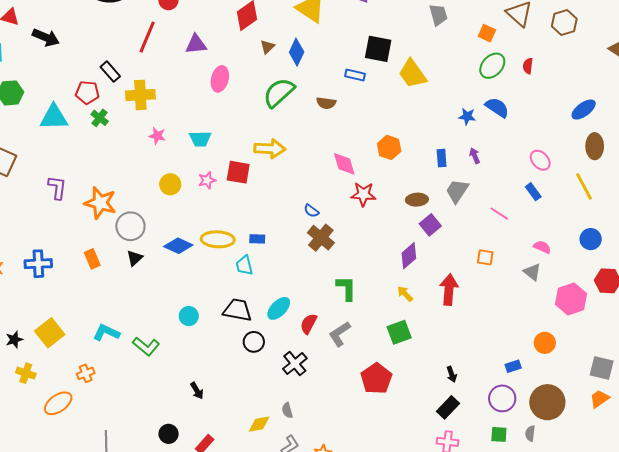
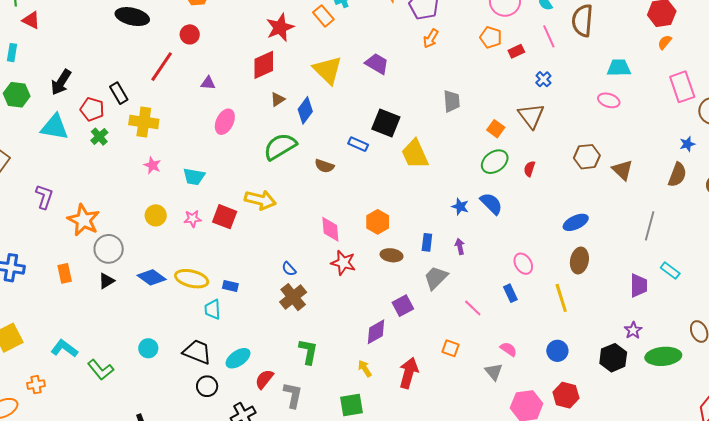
brown hexagon: (564, 22) -> (587, 157), moved
black arrow: (46, 37) -> (61, 82), moved, turned 88
purple triangle: (196, 44) -> (208, 83), size x0.7
brown ellipse: (417, 200) -> (391, 255), moved
gray L-shape: (340, 334) -> (293, 395), turned 124

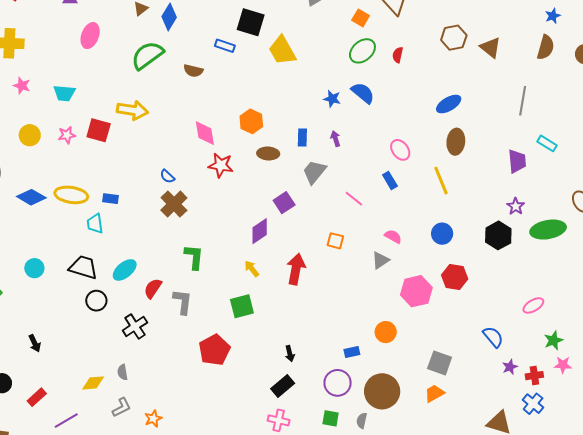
gray triangle: (494, 372) -> (381, 260), turned 42

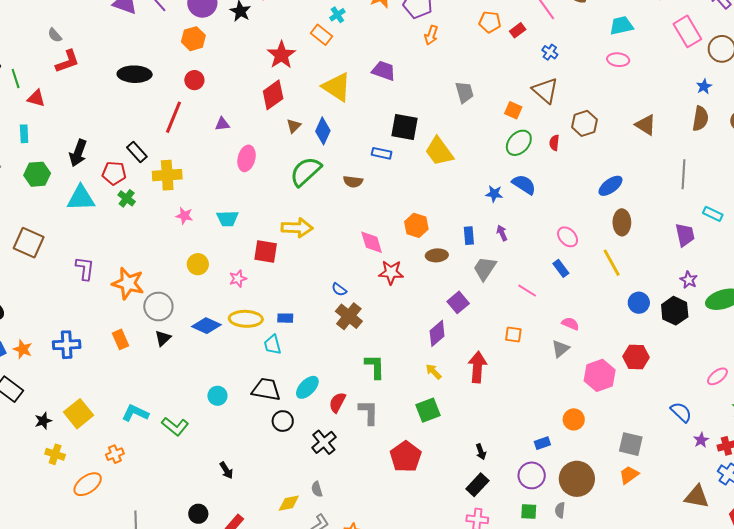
brown hexagon: (454, 38) -> (584, 123), moved
pink star: (67, 135) -> (238, 279), moved
blue circle: (442, 234) -> (639, 303), moved

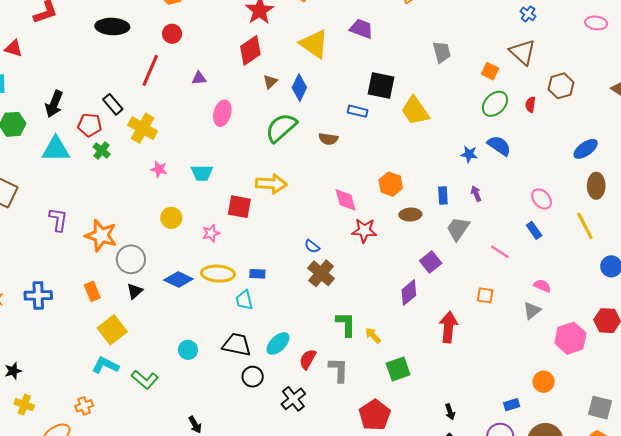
yellow cross: (167, 175) -> (143, 128), turned 32
yellow arrow: (434, 372) -> (373, 335), moved
yellow square: (79, 414) -> (112, 330), moved

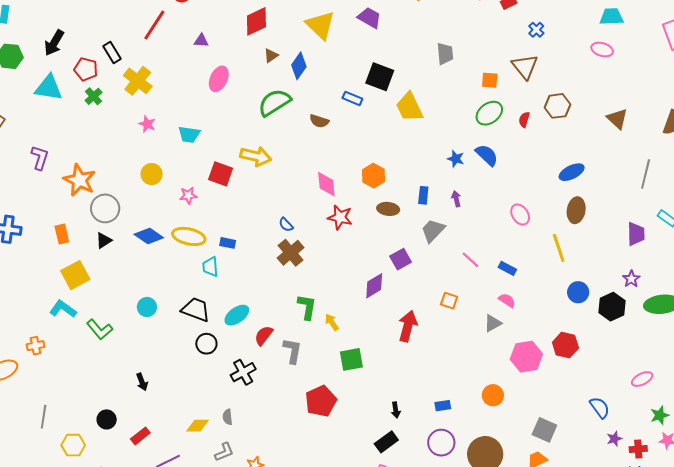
orange square: (490, 71) -> (490, 80), turned -30
blue rectangle: (534, 230) -> (507, 268), moved, turned -36
blue rectangle: (512, 405) -> (443, 406), moved

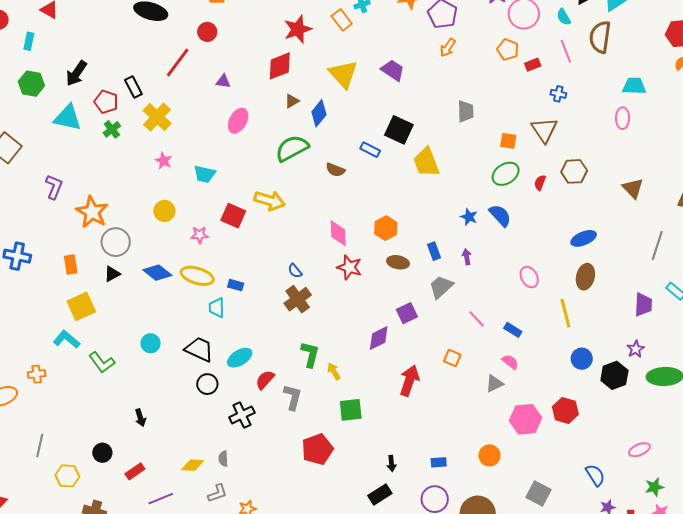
blue cross: (536, 30) -> (558, 94), turned -35
pink ellipse: (602, 50) -> (623, 118), turned 70
blue rectangle: (423, 195) -> (434, 251), turned -30

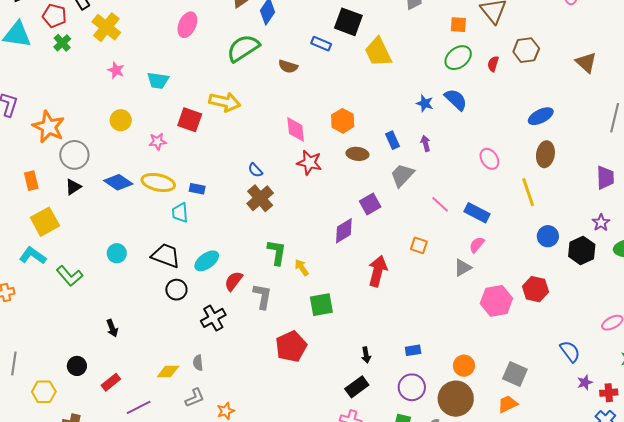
blue rectangle: (513, 330) -> (477, 213), size x1.4
pink semicircle: (510, 362) -> (477, 245), turned -84
orange circle: (489, 455) -> (464, 366), moved

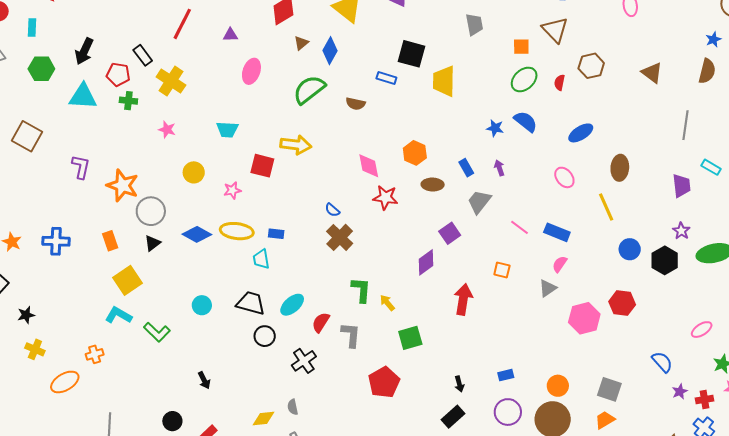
green cross: (62, 43) -> (128, 101), turned -36
yellow trapezoid: (378, 52) -> (444, 81), turned 32
pink star: (116, 70) -> (167, 130), moved
blue ellipse: (541, 116) -> (581, 133), moved

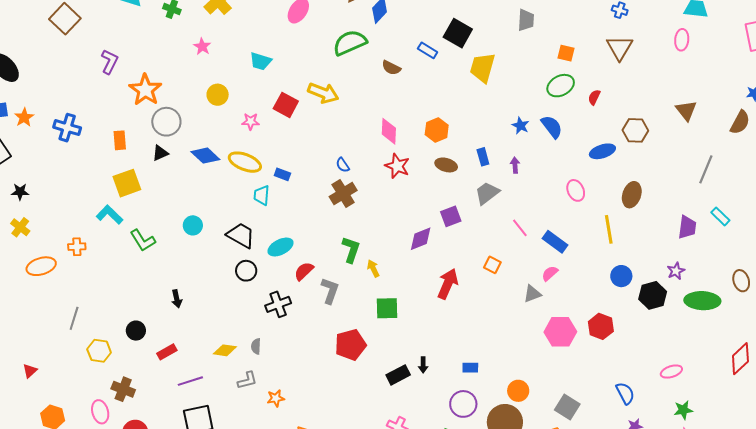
brown triangle: (555, 30) -> (620, 48), moved
brown hexagon: (591, 66) -> (635, 130), moved
black rectangle: (453, 417) -> (398, 375), moved

